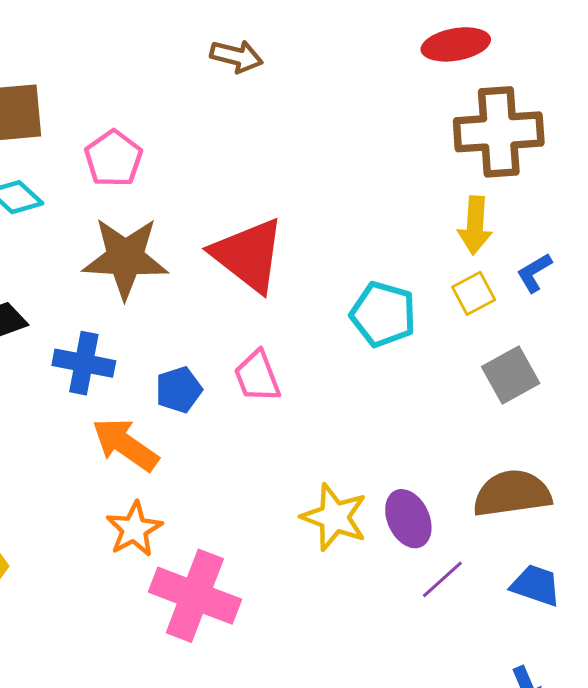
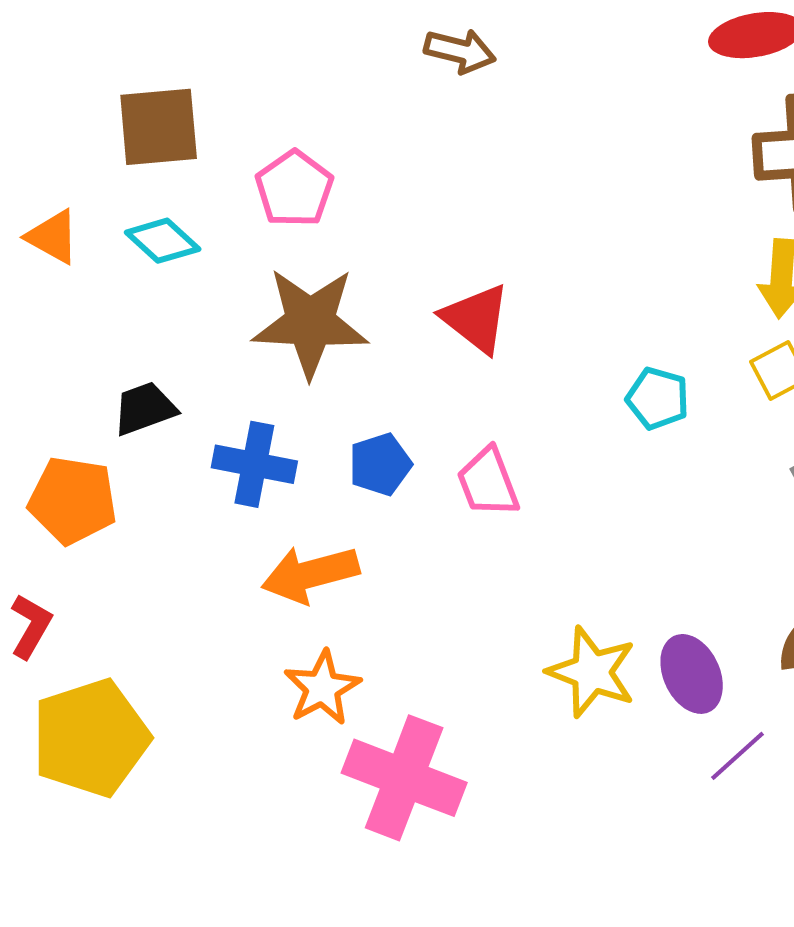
red triangle: (248, 255) -> (476, 319), size x0.7
cyan pentagon: (383, 314) -> (658, 398), size x0.7
blue pentagon: (179, 390) -> (380, 464), moved
orange arrow: (125, 445) -> (310, 574), turned -50

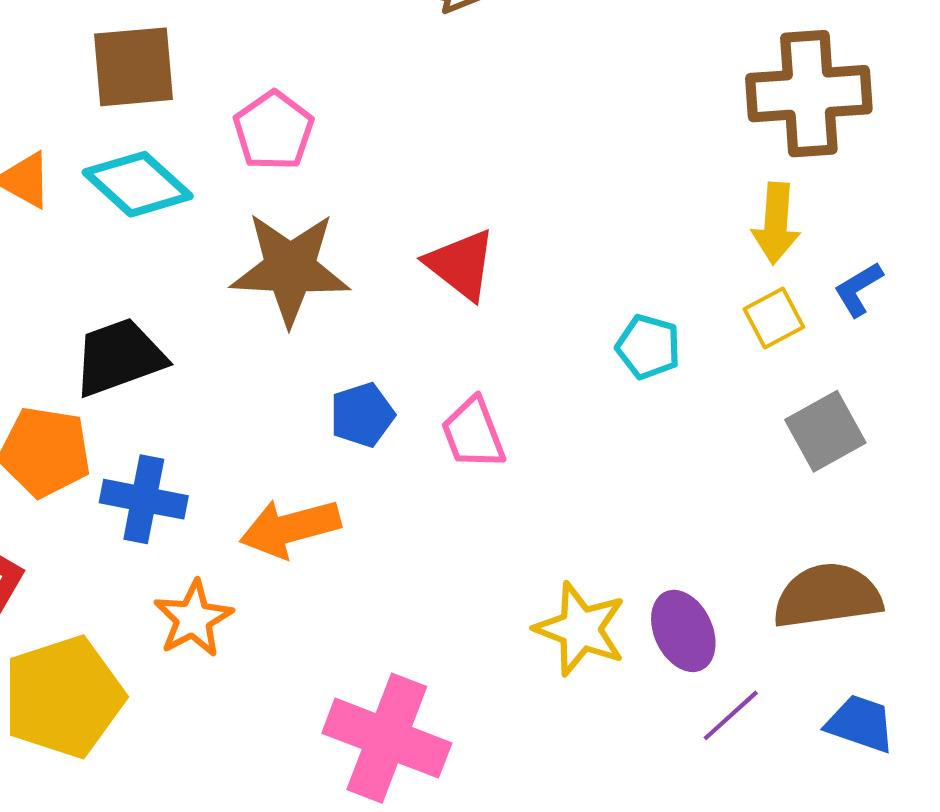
cyan diamond: (163, 241) -> (138, 184), size x1.4
black trapezoid: (145, 408) -> (119, 357), size x1.4
blue cross: (254, 464) -> (144, 499), moved
orange star: (322, 688) -> (193, 619), moved

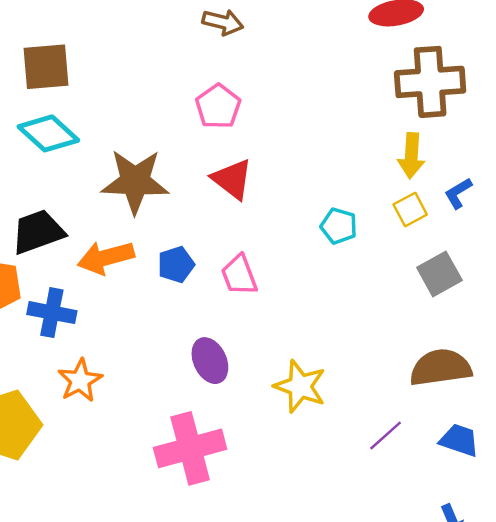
pink pentagon: (274, 131) -> (218, 107), moved
orange arrow: (290, 528) -> (106, 258), moved
purple ellipse: (683, 631) -> (210, 361), moved
pink cross: (387, 738) -> (190, 448), turned -36

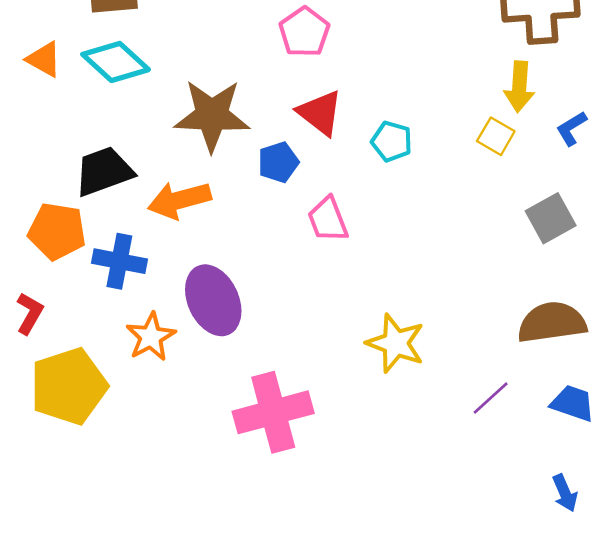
yellow square: (410, 210) -> (496, 136), moved, turned -32
cyan pentagon: (339, 226) -> (392, 141), moved
blue pentagon: (176, 265) -> (278, 162), moved
purple ellipse: (210, 361) -> (213, 300), moved, size x1.4

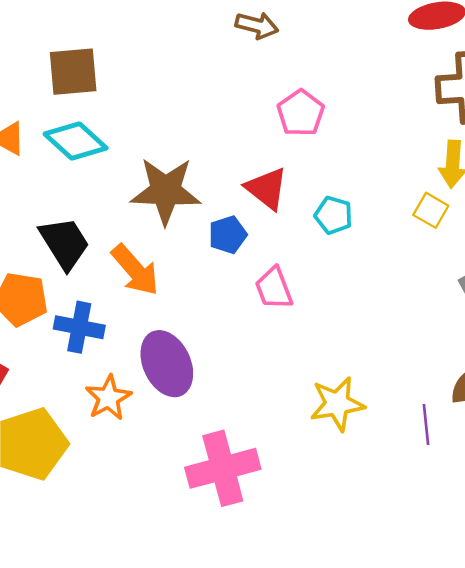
pink pentagon: (304, 32) -> (301, 113), moved
black trapezoid: (104, 171) -> (65, 243), turned 78
orange arrow: (179, 200) -> (135, 270), turned -116
yellow star: (396, 343) -> (337, 404), turned -30
purple line: (491, 398) -> (426, 424), moved, turned -54

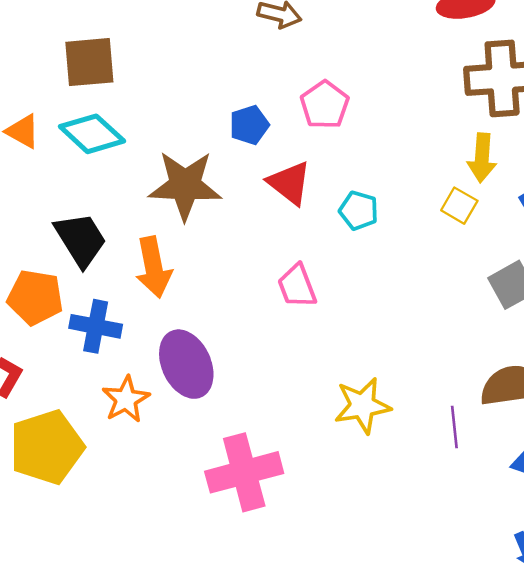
blue pentagon: (228, 235) -> (249, 125), moved
orange arrow: (135, 270) -> (154, 267), turned 30

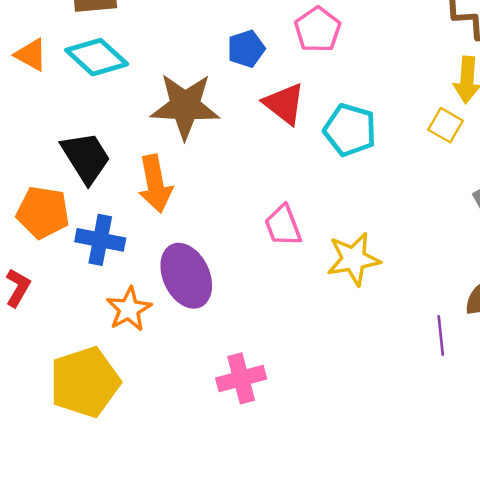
cyan pentagon: (359, 211) -> (350, 130), size x1.4
pink trapezoid: (297, 286) -> (283, 226), moved
yellow star: (362, 406) -> (354, 259), moved
yellow pentagon: (47, 447) -> (85, 382), moved
pink cross: (244, 472) -> (241, 378), size x0.7

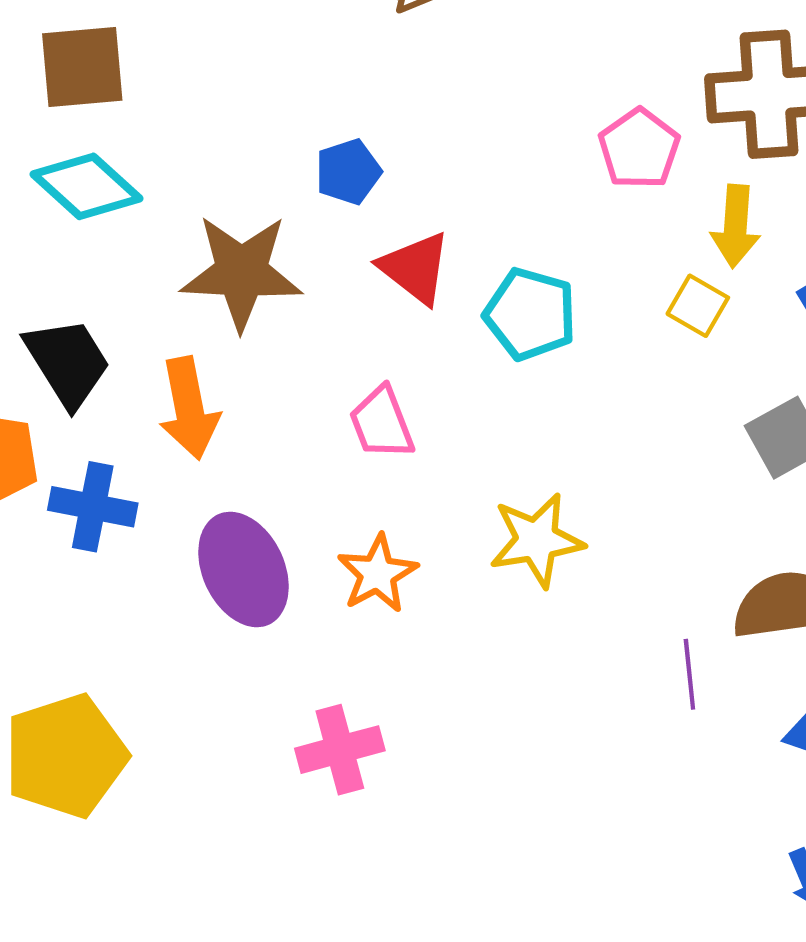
pink pentagon: (318, 30) -> (639, 149), moved
pink trapezoid: (283, 226) -> (382, 423), moved
orange star: (129, 309) -> (377, 574), moved

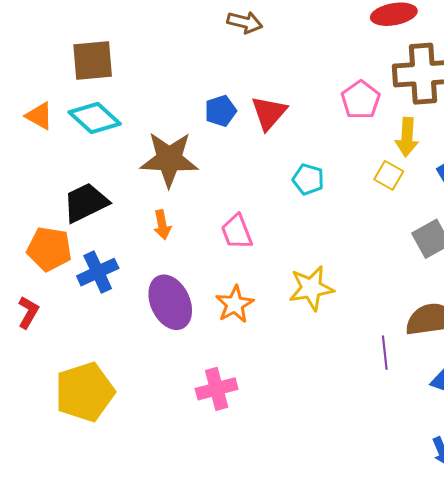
red triangle: (415, 268) -> (269, 113), moved, turned 33
cyan pentagon: (530, 314) -> (308, 179), size x0.7
black trapezoid: (68, 362) -> (86, 203), turned -84
orange arrow: (189, 408) -> (162, 225), moved, size x0.6
blue cross: (93, 507) -> (98, 272), turned -36

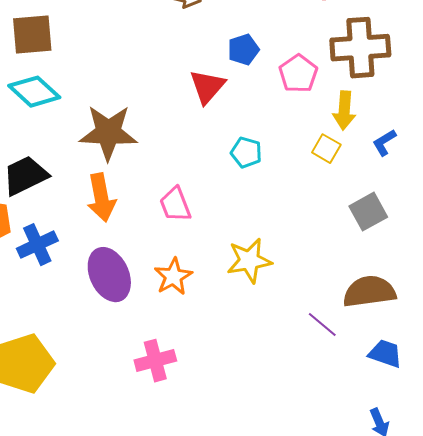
blue pentagon: (221, 111) -> (243, 50), moved
orange arrow: (162, 225) -> (101, 198), size x1.6
purple line: (385, 353) -> (322, 325), turned -44

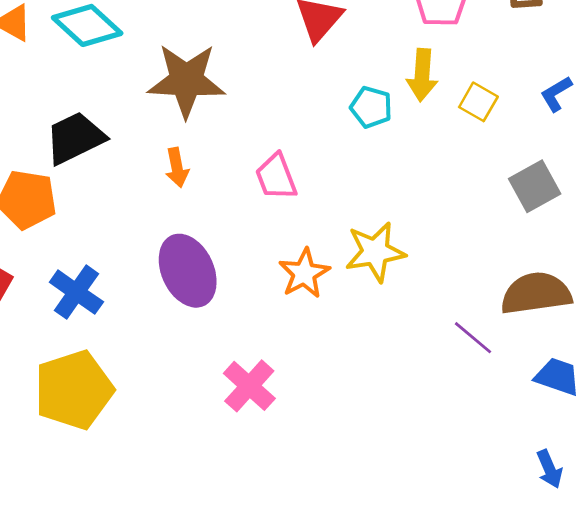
yellow arrow: (344, 111) -> (422, 75), moved
orange arrow: (101, 198) -> (177, 167), size x0.6
blue cross: (37, 245) -> (76, 292), moved, turned -30
orange star: (173, 277) -> (304, 273), moved
pink cross: (155, 361) -> (249, 386), turned -33

